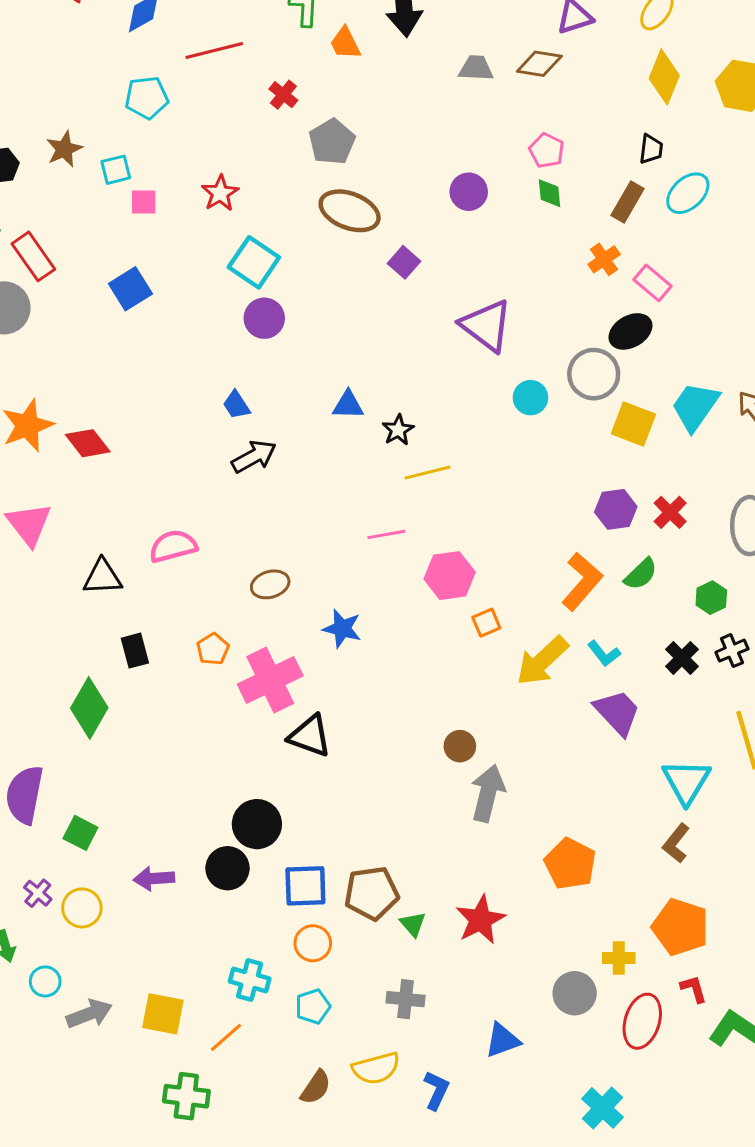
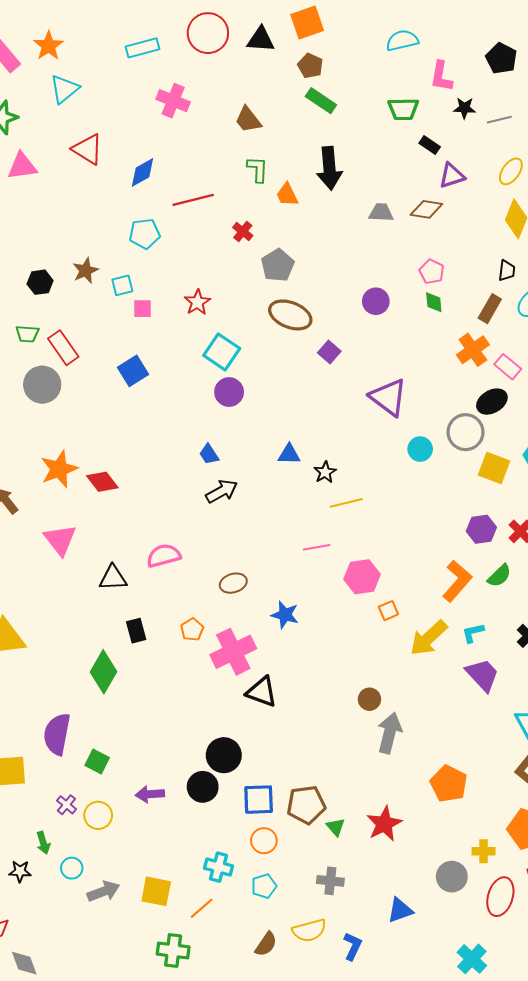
orange cross: (604, 259) -> (473, 350), size x1.4
cyan L-shape: (604, 654) -> (473, 633), turned 115

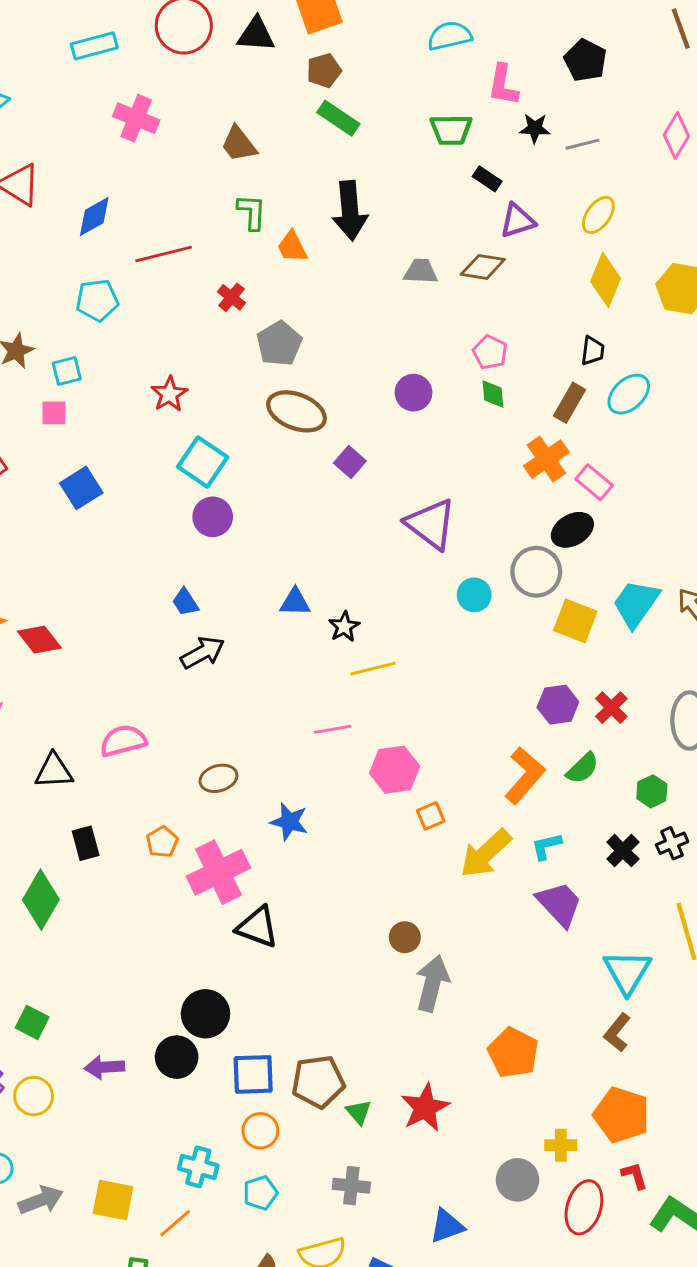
brown pentagon: (310, 66) -> (324, 71), turned 30
pink square: (142, 309) -> (54, 413), moved

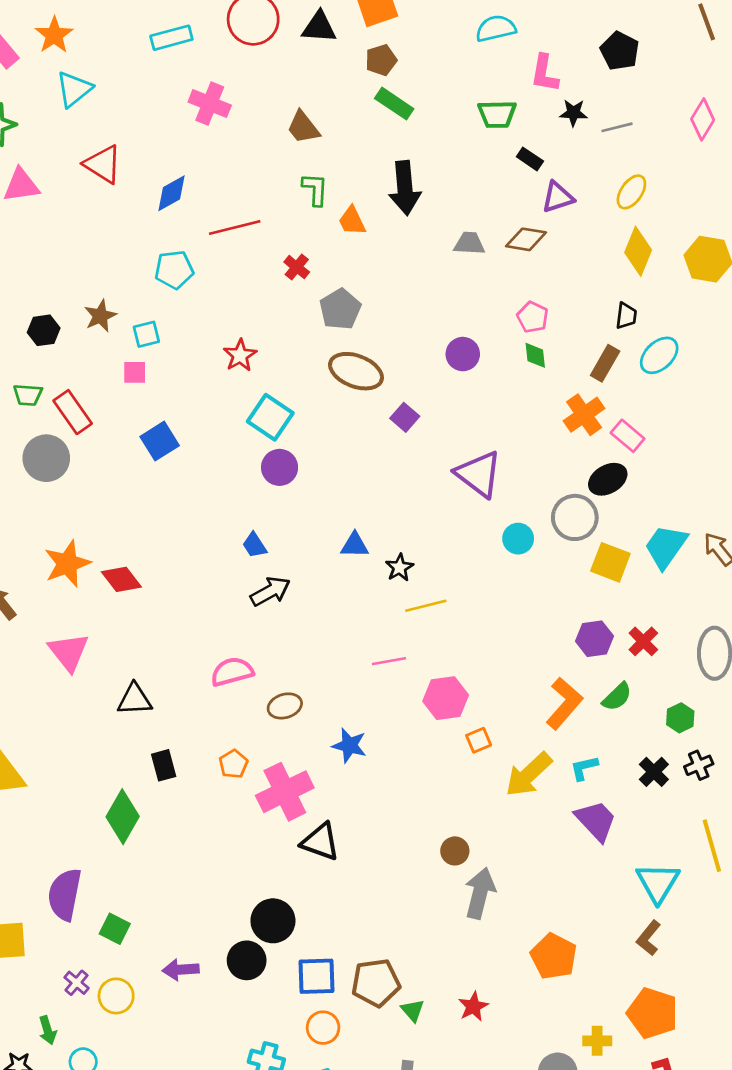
pink semicircle: (123, 741) -> (232, 672), moved
red star: (425, 1108) -> (473, 1006), size x0.7

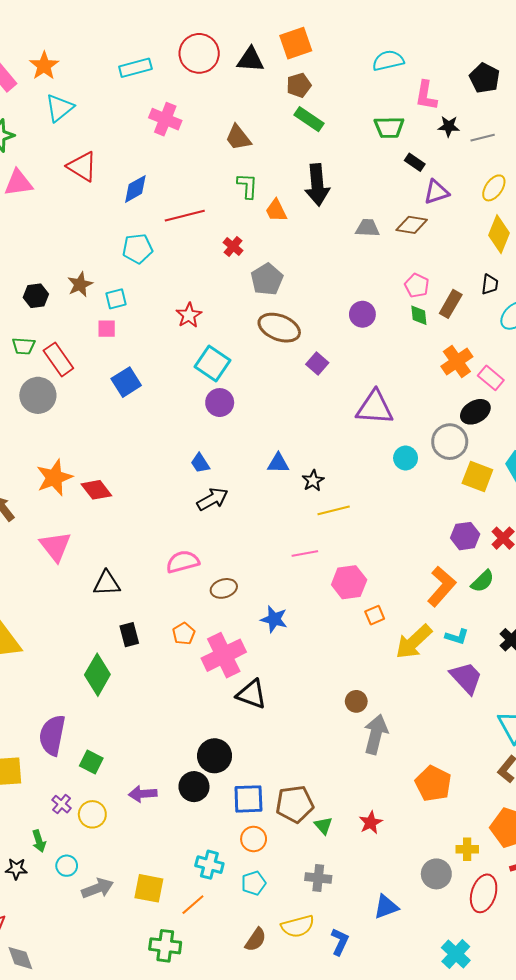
brown rectangle: (605, 363) -> (451, 304), moved
purple triangle: (479, 474) -> (375, 408), turned -33
cyan L-shape: (584, 768) -> (457, 637), turned -150

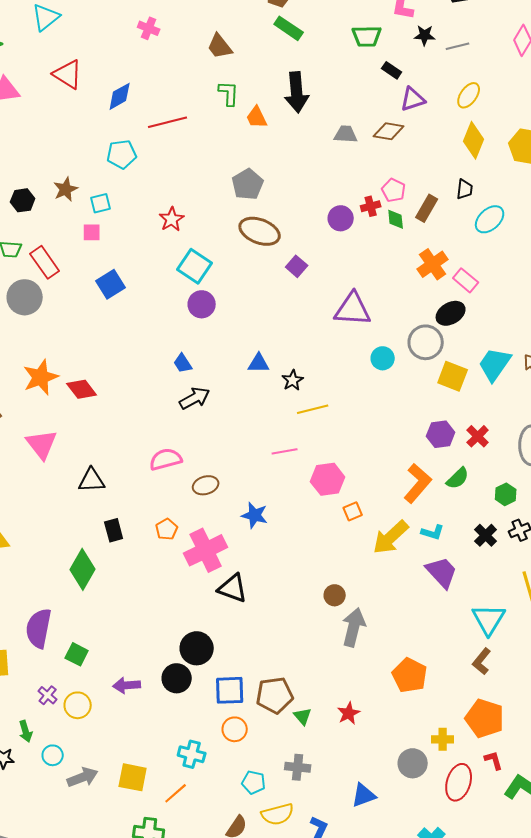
pink cross: (165, 119) -> (149, 28), size x0.7
red cross: (233, 246) -> (371, 206), moved, turned 36
cyan pentagon: (254, 883) -> (254, 782), moved, turned 30

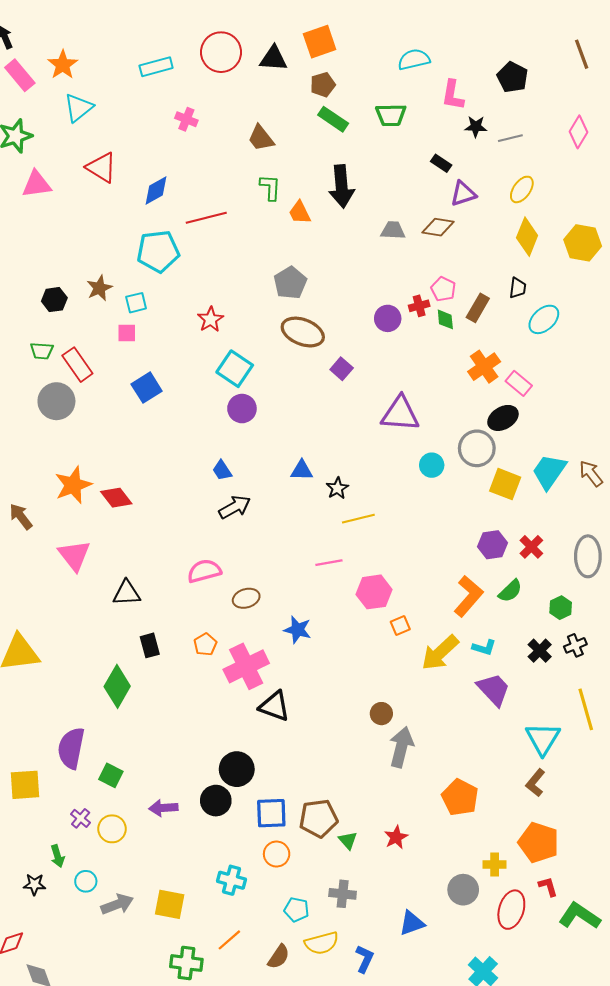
green trapezoid: (367, 36) -> (391, 115), moved
cyan pentagon: (122, 154) -> (158, 251), size x1.4
orange line: (176, 793) -> (229, 940), moved

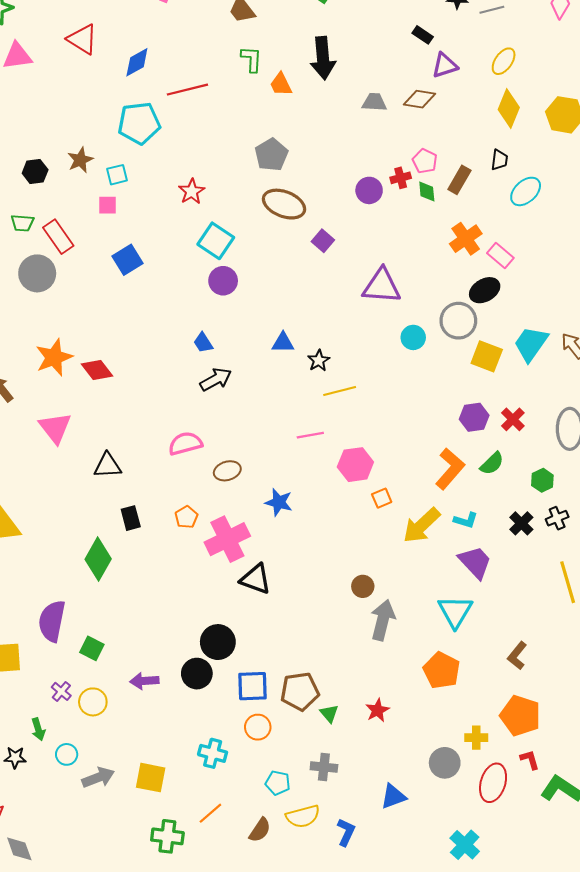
cyan triangle: (543, 739) -> (455, 612), moved

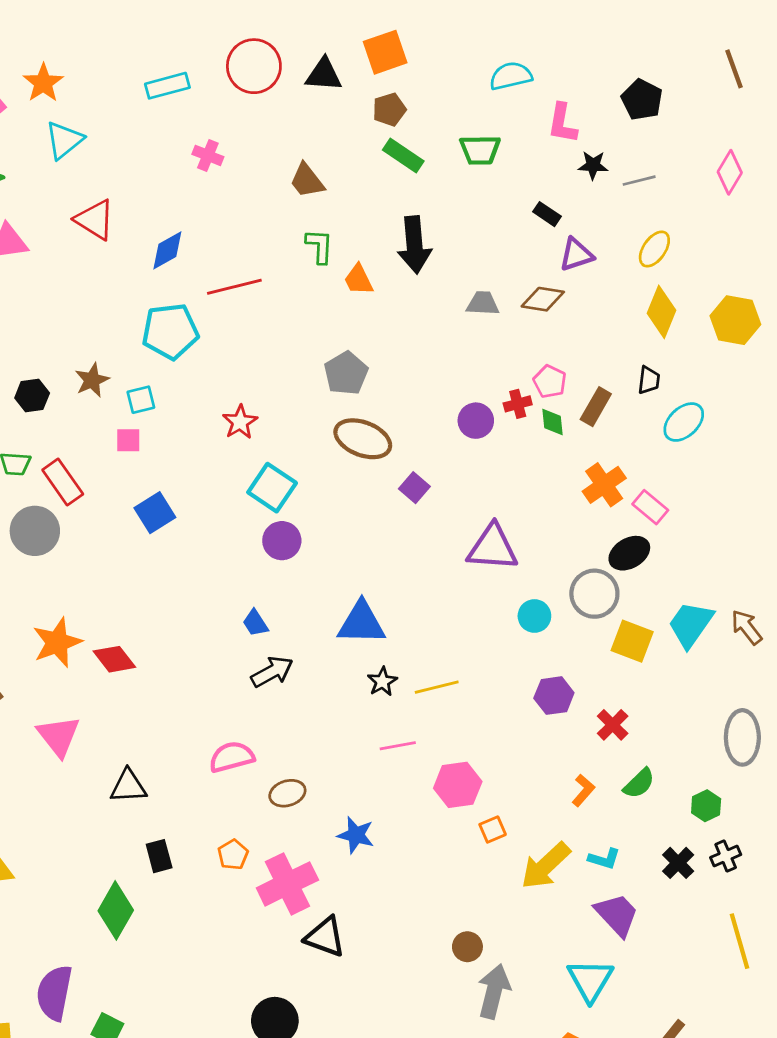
blue triangle: (283, 343) -> (361, 623), size x1.6
black star: (319, 361) -> (382, 682), moved
purple hexagon: (474, 417) -> (554, 696), moved
red cross: (513, 419) -> (613, 725), moved
orange L-shape: (450, 469) -> (583, 790), size x0.6

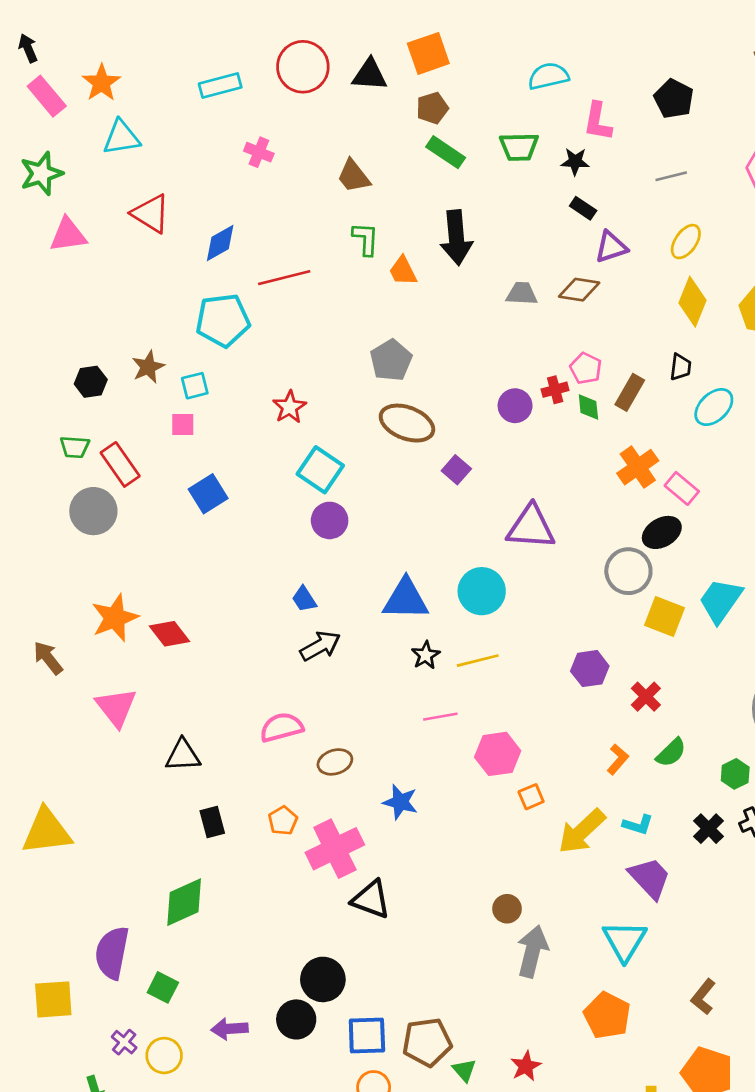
cyan triangle: (64, 140) -> (121, 138), turned 30
black star: (593, 165) -> (575, 162), moved
cyan circle: (534, 616) -> (482, 591), moved, size x1.5
green diamond: (116, 910) -> (184, 902), moved, turned 36

